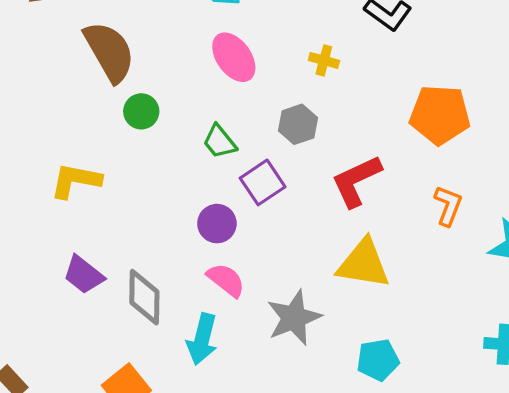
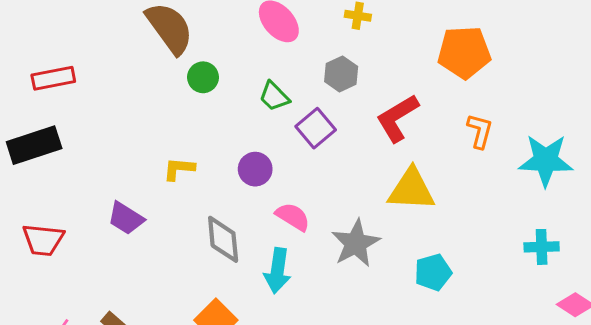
yellow L-shape: (76, 181) -> (179, 169), moved, size x0.7
purple circle: (217, 224) -> (255, 169), moved
purple trapezoid: (84, 275) -> (126, 218), moved

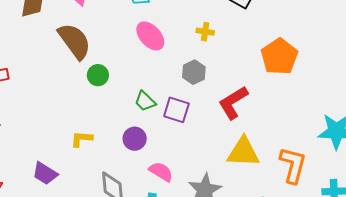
orange pentagon: (464, 52) -> (279, 57), turned -30
green trapezoid: (274, 96) -> (145, 101), moved
purple square: (316, 128) -> (176, 110), turned -32
orange L-shape: (480, 131) -> (293, 165), moved, size x1.5

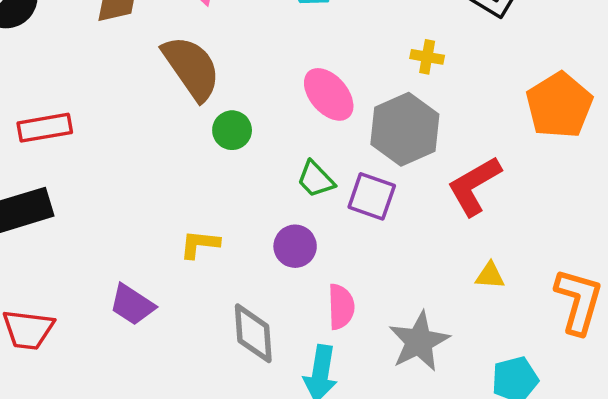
pink ellipse: (150, 36) -> (329, 94), moved
gray hexagon: (194, 72) -> (405, 129), size x1.6
yellow triangle: (243, 152) -> (490, 276), size x0.5
pink semicircle: (161, 172) -> (341, 307), turned 55

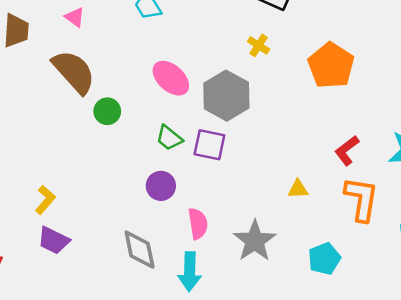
yellow cross: (427, 57) -> (259, 45), moved, turned 30
red L-shape: (474, 186) -> (347, 151), moved, size x0.7
yellow L-shape: (200, 244) -> (45, 200), moved, turned 132

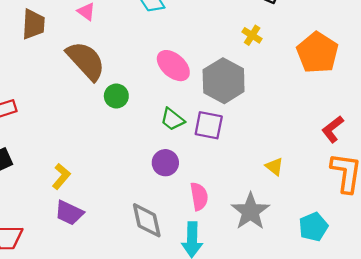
yellow triangle: (298, 189) -> (274, 167), moved, turned 42

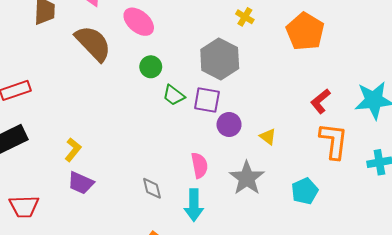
pink ellipse: (173, 66) -> (139, 22), moved
green circle: (116, 96) -> (151, 67), moved
purple circle: (165, 163) -> (229, 124), moved
gray diamond: (147, 220) -> (152, 188), size x0.7

